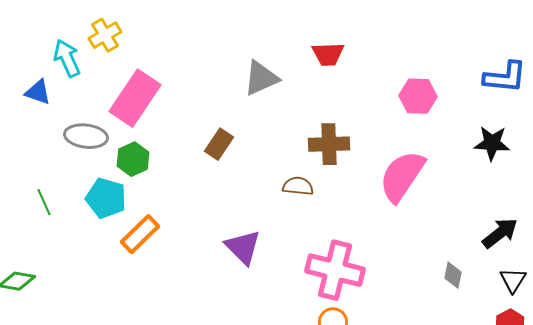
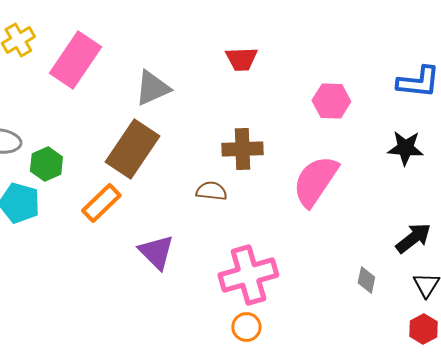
gray triangle: (261, 78) -> (152, 88), moved
pink rectangle: (135, 98) -> (75, 60), moved
brown rectangle: (219, 144) -> (132, 149), size x1.8
orange rectangle: (140, 234) -> (101, 203), moved
pink cross: (335, 270) -> (248, 275), turned -30

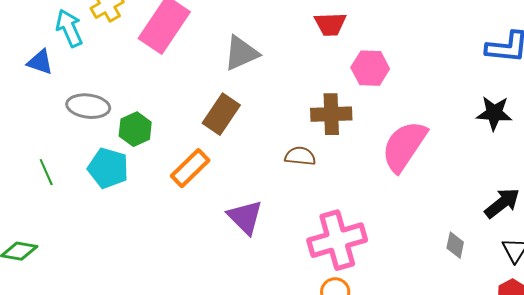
pink hexagon: (331, 101) -> (370, 68), moved
brown rectangle: (132, 149) -> (221, 114), size x0.7

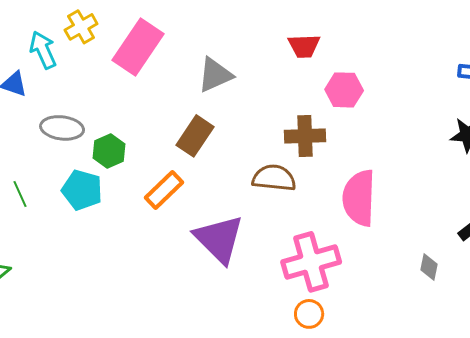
pink semicircle: (404, 146) -> (359, 198), moved, turned -32
brown semicircle: (300, 156) -> (274, 178), size x1.4
purple triangle: (245, 217) -> (219, 239), size x1.4

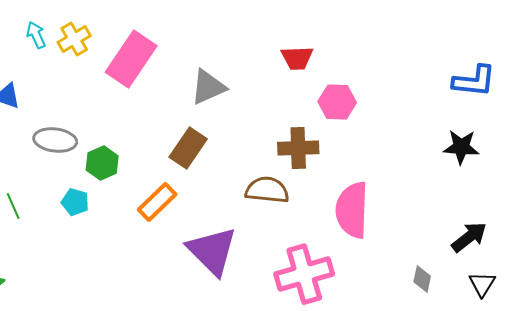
cyan arrow: (43, 50) -> (36, 35), moved, size x0.7
cyan pentagon: (82, 190) -> (75, 202), size x0.7

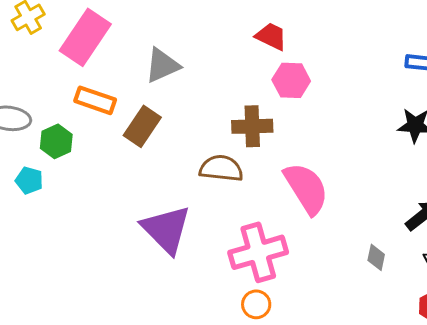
red trapezoid: (297, 58) -> (271, 36), moved, turned -152
orange rectangle: (157, 202) -> (95, 100), moved, turned 63
pink semicircle: (352, 210) -> (306, 188), turned 146

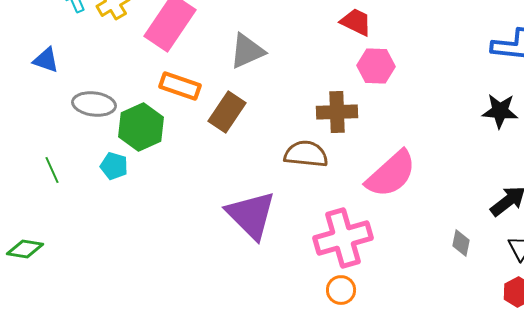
green hexagon: (56, 141) -> (141, 127), size x1.4
pink semicircle: (306, 188) -> (391, 174), turned 80

